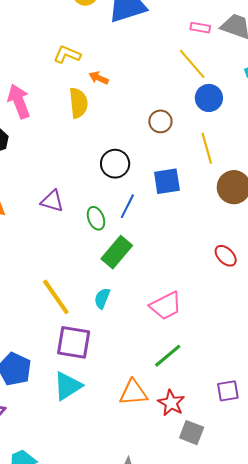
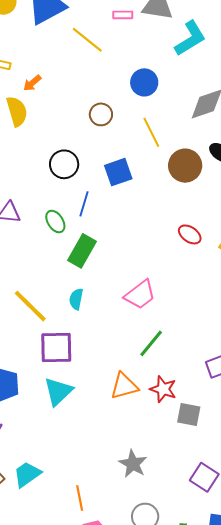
yellow line: (192, 64) -> (87, 40), moved
orange arrow: (99, 78) -> (32, 83), turned -54

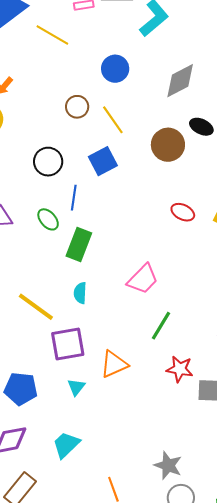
yellow line: (151, 132) -> (113, 120), moved
orange triangle: (124, 386) -> (114, 364), moved
cyan triangle: (58, 391) -> (76, 387), size x0.6
gray star: (133, 464) -> (168, 465), moved
cyan trapezoid: (27, 474) -> (66, 445), moved

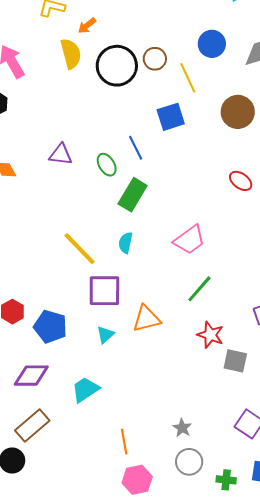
blue circle: (115, 69) -> (212, 44), moved
black circle: (48, 162) -> (117, 66), moved, size x1.4
blue line: (74, 198) -> (136, 148), turned -45
gray star: (168, 465) -> (182, 428), size x0.7

